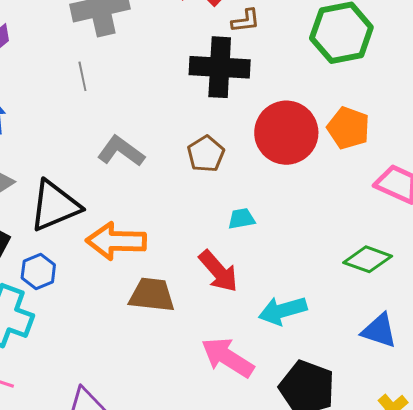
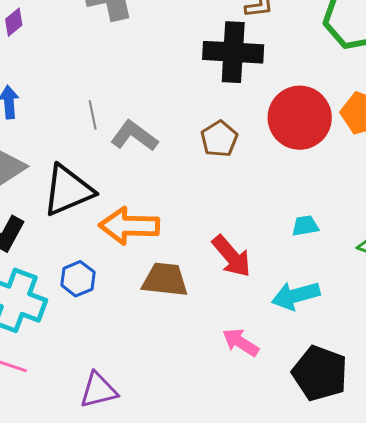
gray line: (82, 76) -> (93, 115), moved
cyan trapezoid: (241, 219) -> (305, 226), moved
blue hexagon: (38, 271) -> (78, 279), moved
pink arrow: (228, 357) -> (241, 342), size x0.7

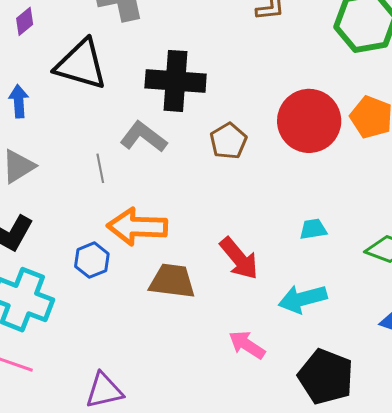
black cross: (233, 52) -> (176, 81), moved
gray line: (93, 115) -> (100, 168), moved
black triangle: (68, 190) -> (81, 65), moved, turned 38
blue hexagon: (78, 279) -> (92, 260), moved

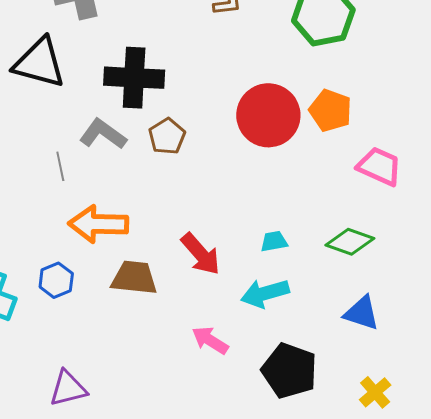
brown pentagon: (228, 141) -> (167, 136), moved
cyan trapezoid: (313, 229) -> (274, 241), moved
blue hexagon: (92, 260) -> (56, 280), moved

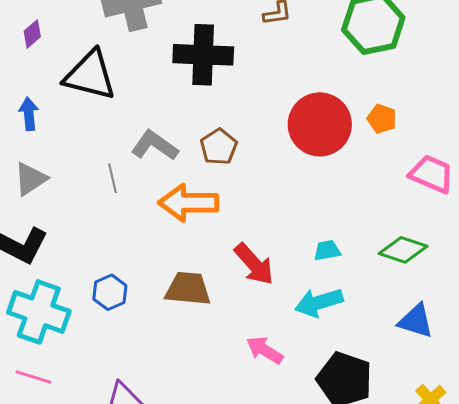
black cross: (134, 78) -> (203, 55), moved
orange pentagon: (330, 110) -> (382, 119), size x0.7
orange arrow: (98, 224) -> (188, 203), moved

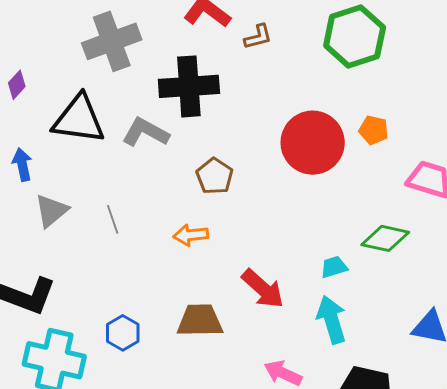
gray L-shape: (155, 146) -> (146, 132), moved
gray triangle: (30, 179) -> (51, 211), moved
orange arrow: (188, 203) -> (191, 235), size x0.6
green diamond: (403, 250) -> (385, 238), moved
cyan arrow: (319, 302) -> (332, 320), turned 96

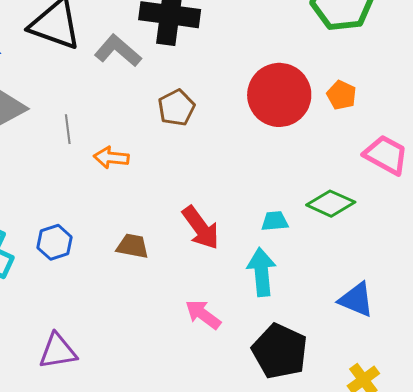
orange arrow: (191, 235) -> (111, 158), moved
brown trapezoid: (200, 321) -> (133, 246), size x0.7

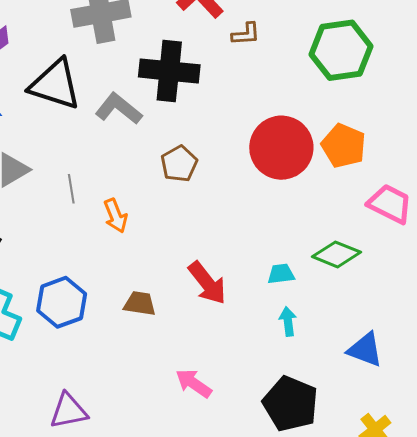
orange pentagon: (342, 95) -> (344, 146), size x1.5
orange arrow: (111, 158) -> (116, 216), turned -116
blue hexagon: (54, 242) -> (62, 302), size x1.4
cyan arrow: (262, 272) -> (288, 321), moved, size x0.6
pink arrow: (203, 314) -> (194, 383), moved

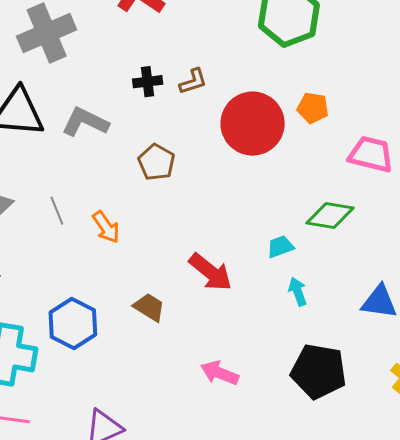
brown L-shape: (246, 34) -> (193, 81), moved
black cross: (169, 71) -> (148, 82), moved, size x0.5
orange pentagon: (344, 146) -> (313, 108), size x0.7
brown trapezoid: (140, 304) -> (149, 307), turned 36

